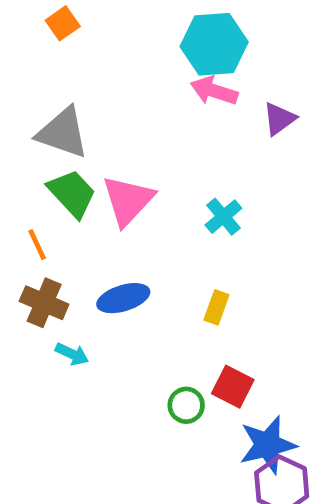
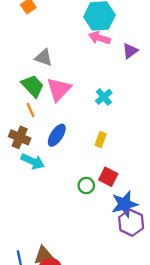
gray triangle: (63, 133) -> (44, 58), moved, size x0.7
orange line: (37, 245) -> (31, 110), moved
blue ellipse: (123, 298) -> (57, 135), turned -40
cyan arrow: (72, 354) -> (33, 161), size x1.5

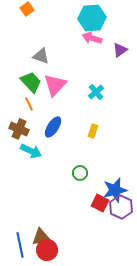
red square: (108, 177) -> (100, 203), moved

